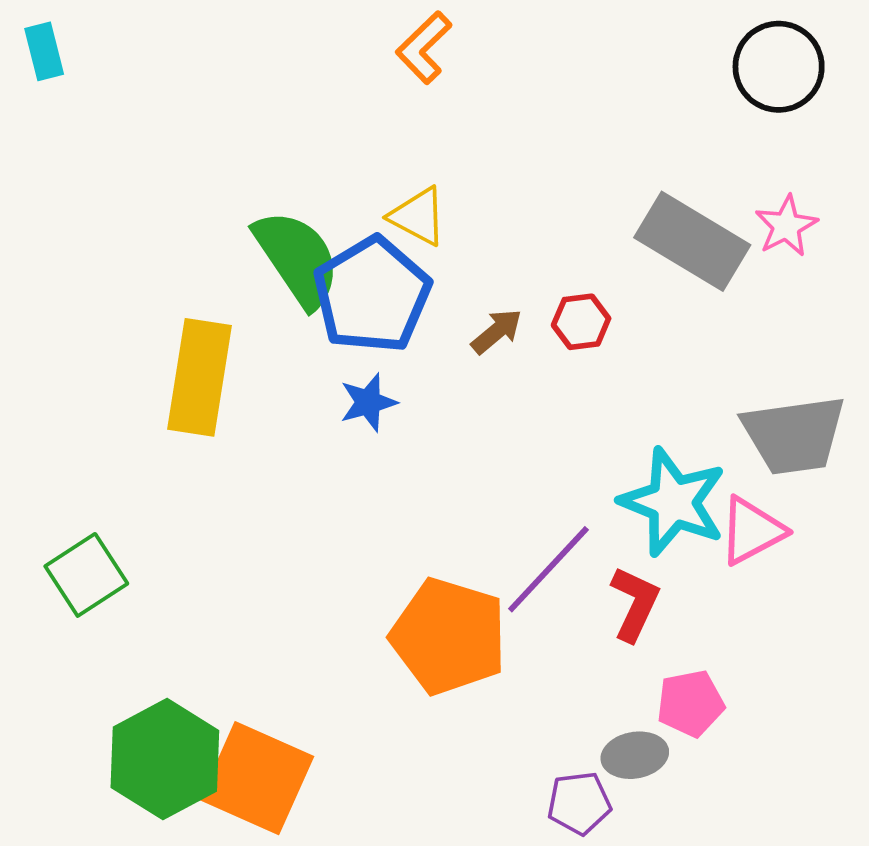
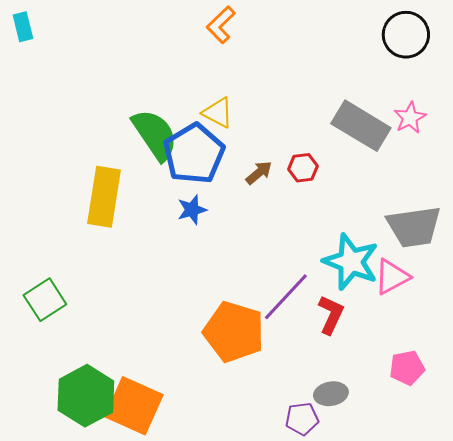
pink pentagon: (690, 703) -> (407, 368), moved

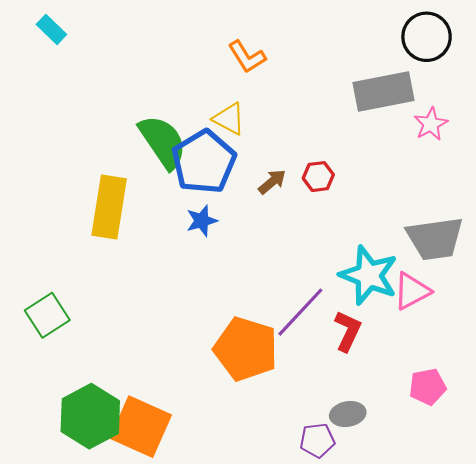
orange L-shape: (221, 25) -> (247, 57), moved, turned -78
cyan rectangle: (23, 27) -> (51, 29), moved, turned -32
gray rectangle: (361, 126) -> (383, 91), moved, turned -42

